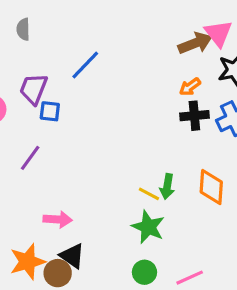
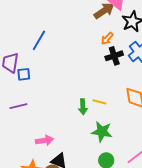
purple line: (30, 158) -> (18, 106), turned 54
green arrow: (167, 187) -> (83, 107), moved
yellow line: (149, 194) -> (99, 102), moved

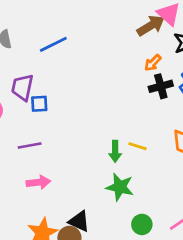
blue line: (39, 40) -> (53, 44), moved, turned 30
green star: (102, 132) -> (120, 187), moved
pink arrow: (44, 140) -> (38, 182), moved

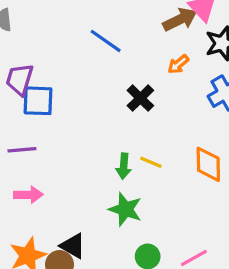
blue line: (53, 44) -> (106, 41), moved, turned 56
black cross: (161, 86) -> (140, 98), moved, turned -35
blue square: (39, 104) -> (38, 101), size x1.5

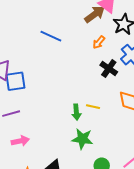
black cross: (140, 98) -> (109, 68), moved

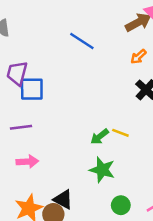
green arrow: (76, 112) -> (100, 137), turned 49

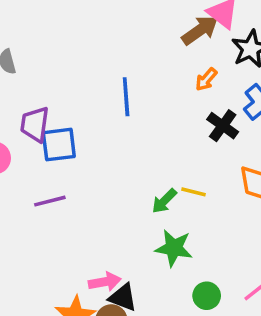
blue line: (82, 41) -> (126, 97), moved, turned 60
pink arrow: (27, 162) -> (105, 282), moved

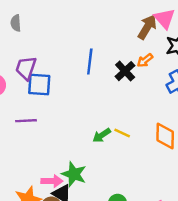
brown arrow: (200, 30) -> (147, 27), turned -35
black cross: (223, 126) -> (125, 71), moved
green star: (174, 248) -> (74, 174), moved

